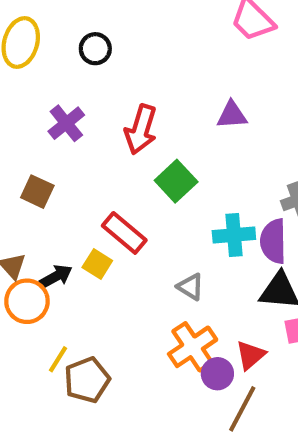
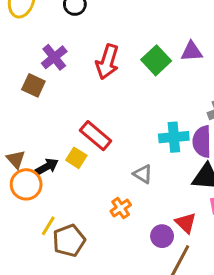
purple triangle: (232, 115) -> (192, 51), moved
green square: (176, 181) -> (156, 60), moved
brown square: (37, 192) -> (33, 85), moved
orange cross: (193, 347) -> (121, 208), moved, size x0.6
red triangle: (251, 355) -> (186, 223), turned -35

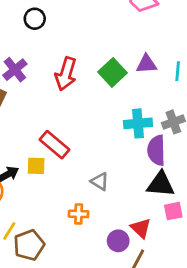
cyan cross: (174, 137) -> (138, 123), moved
yellow square: (76, 158) -> (36, 166), turned -30
orange cross: (121, 208) -> (79, 214), turned 36

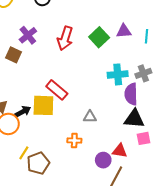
yellow square: (36, 166) -> (43, 105), size x1.6
gray triangle: (100, 181) -> (90, 117), turned -32
red triangle: (141, 228) -> (120, 151), turned -35

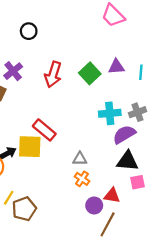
purple semicircle: (131, 94) -> (124, 134), turned 60
orange cross: (74, 140) -> (82, 179), moved, turned 32

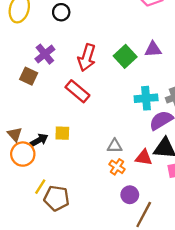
red rectangle: (44, 130) -> (77, 91), moved
yellow square: (30, 147) -> (62, 133), size x0.6
red triangle: (112, 196) -> (144, 158), moved
brown pentagon: (24, 209) -> (57, 198), turned 30

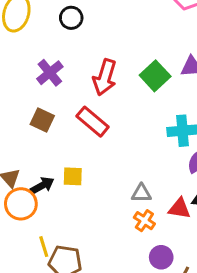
brown square: (29, 76) -> (42, 120), moved
yellow line: (40, 187) -> (44, 247), turned -49

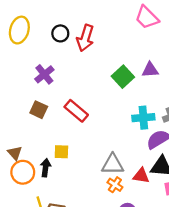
red arrow: (105, 77) -> (85, 38), moved
black arrow: (42, 186) -> (46, 168), moved, turned -54
gray triangle: (141, 193) -> (113, 164), size x1.5

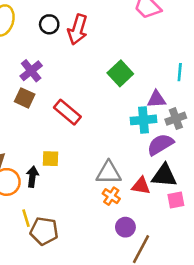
purple triangle: (150, 70) -> (156, 99), moved
brown square: (39, 110) -> (25, 98), moved

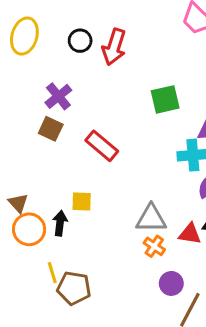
green square: (120, 73) -> (165, 99), turned 30

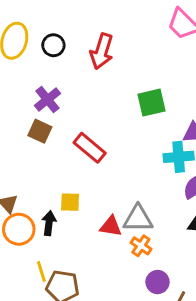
black circle: (80, 41) -> (53, 45), moved
red triangle: (190, 234) -> (111, 226), moved

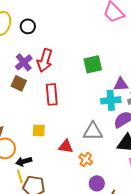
red arrow: (102, 51) -> (45, 60), moved
red rectangle: (90, 148) -> (52, 94), turned 45
gray triangle: (138, 219) -> (93, 131), moved
black arrow: (49, 223) -> (24, 161), moved, turned -112

